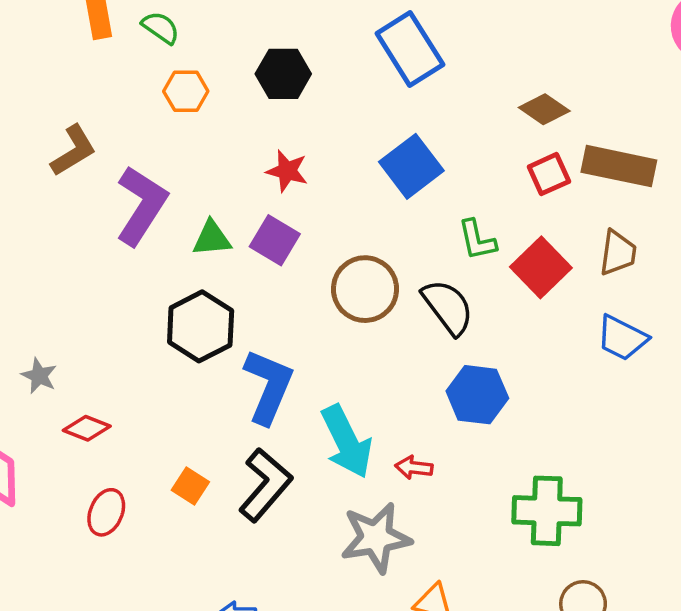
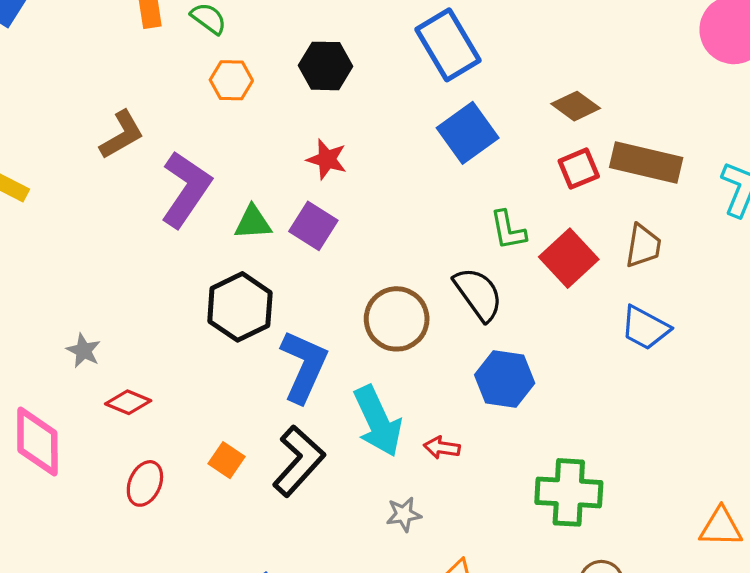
blue square: (411, 166) -> (468, 133), moved
brown circle: (365, 289) -> (397, 319), moved
gray star: (376, 538) -> (404, 514), size x0.5

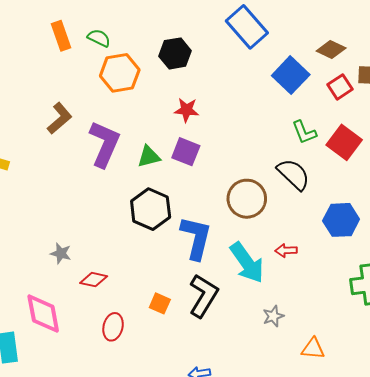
orange hexagon: (231, 80) -> (120, 73), size x1.5
blue square: (468, 133) -> (291, 75), moved
blue hexagon: (505, 379) -> (341, 220), moved
red arrow: (442, 448) -> (286, 250), moved

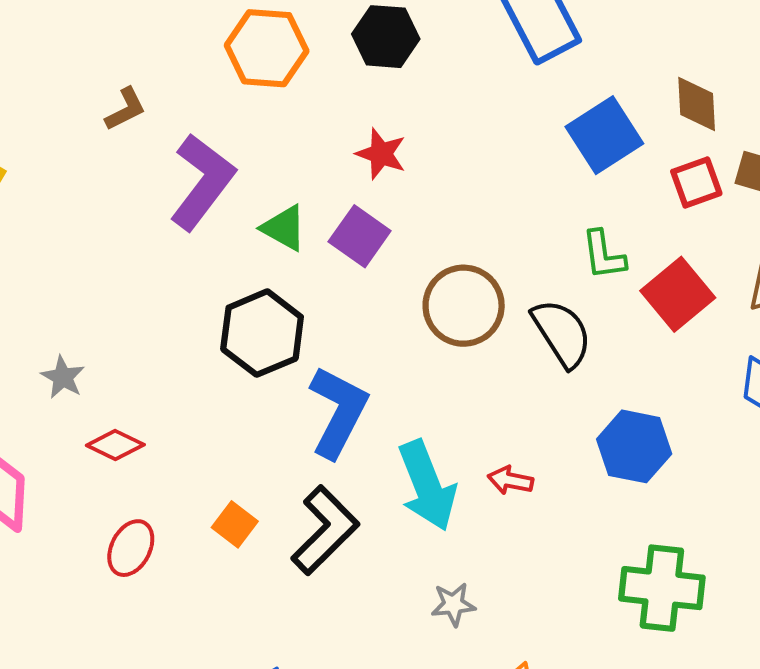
brown diamond: (331, 49) -> (697, 104), turned 48
brown L-shape: (60, 118) -> (125, 109), size x0.7
green triangle: (149, 156) -> (284, 228), turned 30
brown circle: (247, 199) -> (464, 306), moved

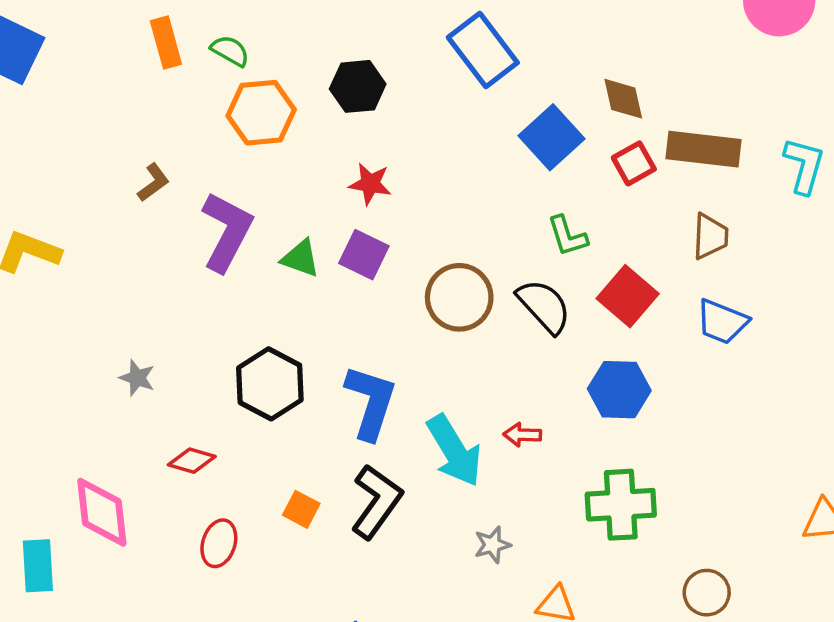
red square: (678, 294) -> (628, 296), moved
black hexagon: (262, 333) -> (270, 384), moved
gray star: (63, 377) -> (137, 378), moved
green cross: (662, 588) -> (621, 505), moved

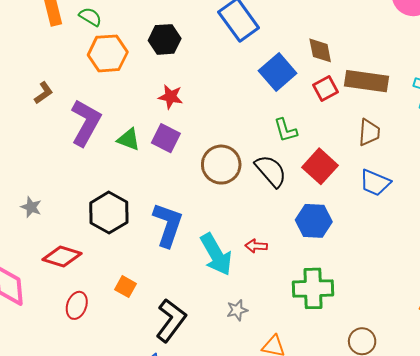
red diamond: (192, 461) -> (62, 256), size x1.4
black L-shape: (376, 502) -> (171, 320), moved

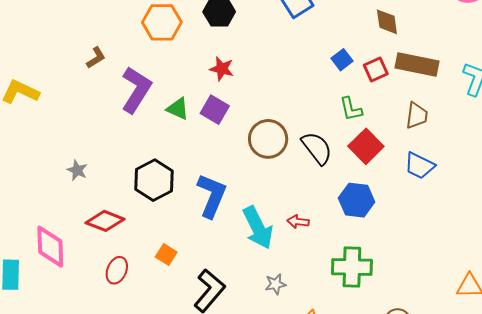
brown diamond: (320, 50) -> (387, 22), moved
blue square: (278, 72) -> (342, 60), moved, size x0.6
green L-shape: (286, 130) -> (351, 109), moved

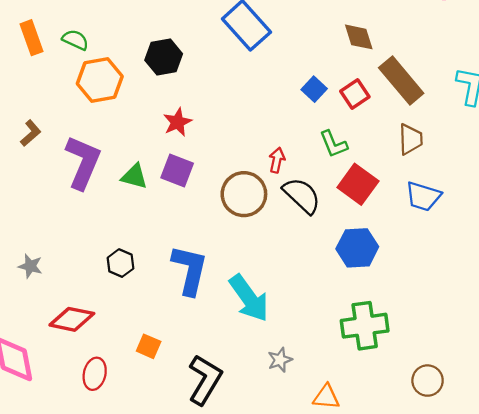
brown rectangle: (417, 65) -> (401, 81), turned 48
red star: (222, 69) -> (177, 122), turned -30
black hexagon: (154, 180) -> (120, 263), size x0.6
red arrow: (298, 222) -> (277, 160), moved, turned 105

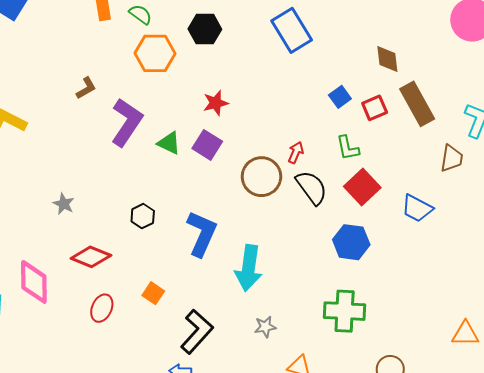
black hexagon: (164, 57) -> (205, 29), moved
brown trapezoid: (411, 139) -> (452, 158), moved
cyan arrow: (249, 298) -> (249, 268), turned 33

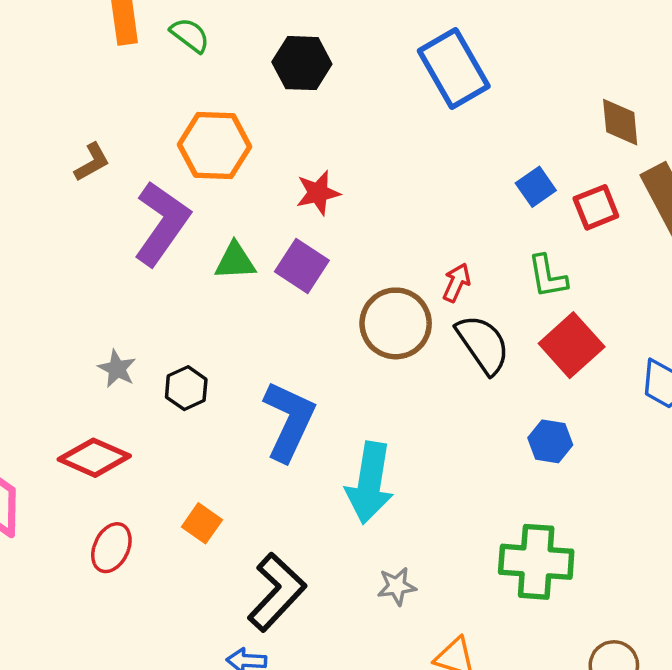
orange hexagon: (155, 53) -> (214, 146), moved
green triangle: (169, 143) -> (235, 261), turned -30
gray star: (64, 204) -> (117, 369), moved
blue hexagon: (351, 242) -> (550, 441), size x0.7

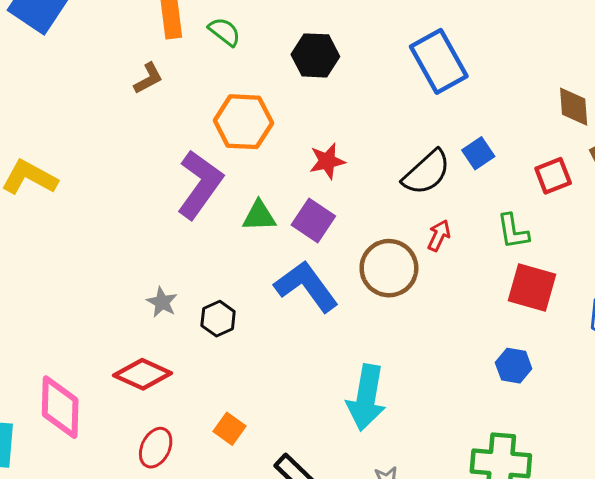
brown L-shape: (92, 162) -> (148, 78), moved
blue square: (536, 187) -> (478, 153), moved
black semicircle: (483, 344) -> (427, 172), moved, turned 82
red square: (572, 345) -> (532, 288), turned -33
blue L-shape: (289, 421) -> (306, 286), moved, turned -62

